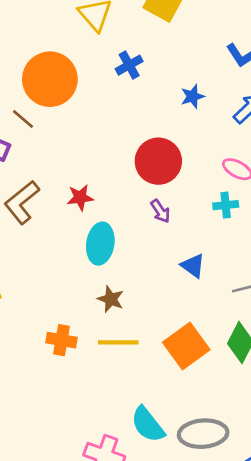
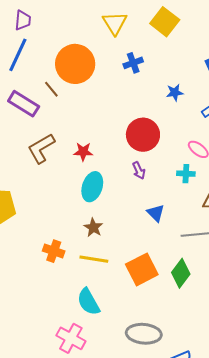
cyan semicircle: (148, 425) -> (88, 302), moved

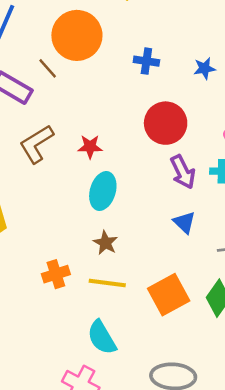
blue cross: (133, 63) -> (146, 61), moved, turned 30
purple arrow: (139, 170) -> (183, 172), moved, size x1.5
orange cross: (54, 251) -> (56, 274), turned -35

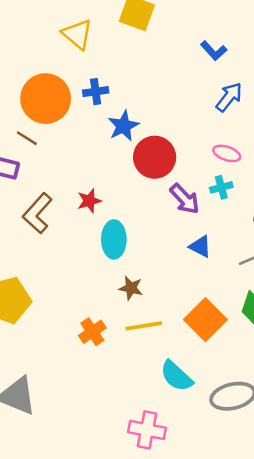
blue cross: (146, 61) -> (96, 92), moved
blue star: (205, 68) -> (123, 126), moved, size x1.4
cyan semicircle: (102, 337) -> (176, 376), moved

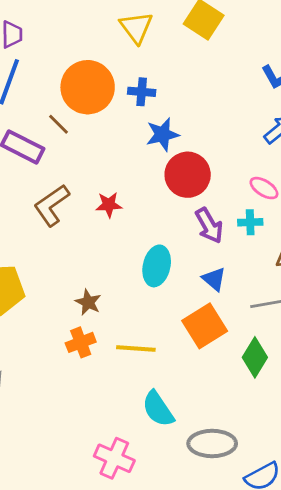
cyan ellipse: (114, 239) -> (157, 266), moved
brown star: (131, 288) -> (88, 302), moved
orange square: (205, 320) -> (205, 326), moved

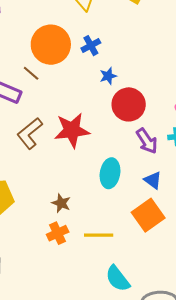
blue cross: (142, 92) -> (91, 46), turned -30
blue star: (162, 134) -> (108, 76), size x0.7
red star: (109, 205) -> (72, 130), size x1.8

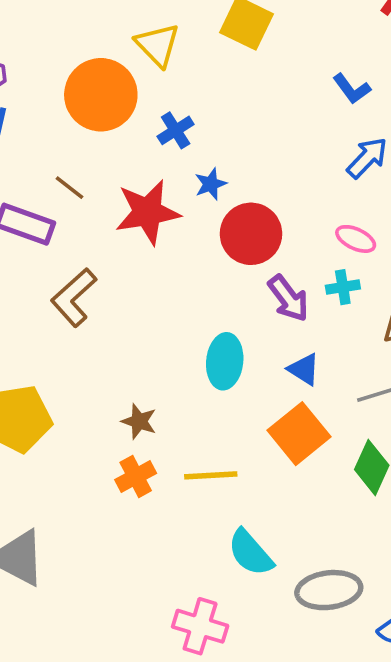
orange circle: (51, 45) -> (101, 95), moved
red star: (72, 130) -> (148, 212), moved

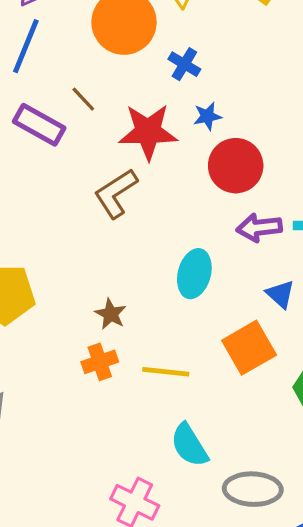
blue cross: (176, 130) -> (184, 64), turned -36
brown L-shape: (74, 297) -> (116, 193), moved
purple arrow: (288, 298) -> (259, 228), turned 111
blue triangle: (304, 369) -> (280, 294), moved

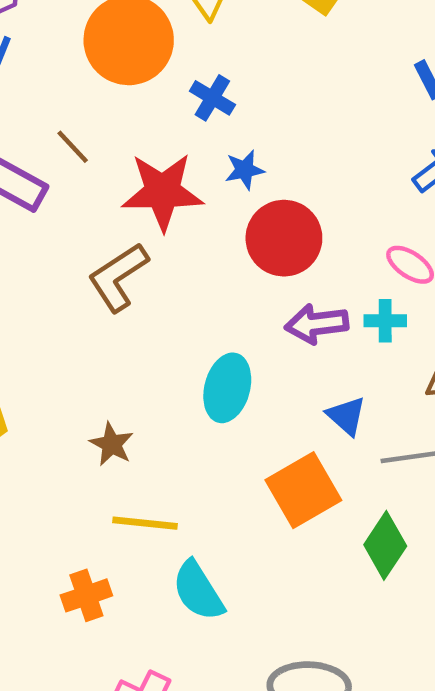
orange cross: (100, 362) -> (86, 595), moved
yellow line: (166, 372) -> (145, 523), moved
cyan semicircle: (189, 445) -> (198, 591), moved

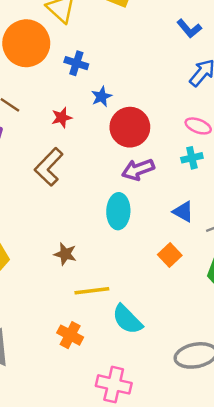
red star: (163, 192) -> (62, 118), size x0.5
purple arrow: (317, 324) -> (138, 170), moved
orange square: (303, 490) -> (170, 255), size x0.6
orange cross: (86, 595) -> (70, 335), turned -30

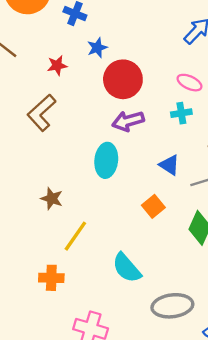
yellow line: (92, 291) -> (75, 236), turned -52
cyan semicircle: (127, 319) -> (127, 268), moved
orange cross: (70, 335) -> (51, 278), turned -30

